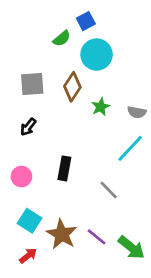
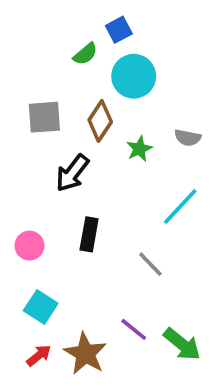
gray semicircle: (137, 112) -> (188, 138), moved
black arrow: (28, 127) -> (72, 173), moved, size x1.5
brown star: (62, 234) -> (85, 354), moved

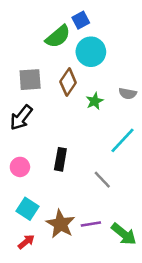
green semicircle: (85, 54) -> (58, 37), size x1.5
black arrow: (72, 173) -> (21, 118), moved
purple line: (134, 329) -> (91, 224), turned -48
brown star: (85, 354) -> (60, 224), moved

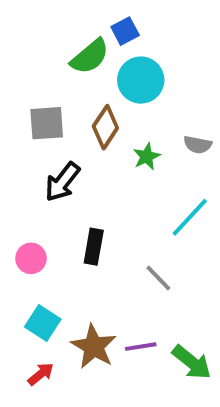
black arrow: (21, 118) -> (62, 182), moved

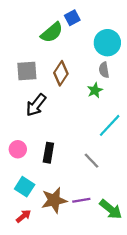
cyan circle: (141, 80) -> (107, 43), moved
gray semicircle: (198, 145) -> (104, 70), moved, turned 70
green star: (147, 156) -> (95, 90), moved
black rectangle: (94, 247) -> (48, 153), moved
brown star: (94, 347) -> (54, 200), turned 30

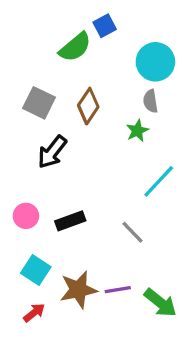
gray square: (27, 71) -> (39, 103), turned 30
black rectangle: (48, 153) -> (70, 221), turned 60

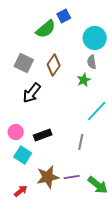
gray line: (132, 232) -> (81, 142), turned 56
cyan square: (36, 270) -> (23, 155), moved

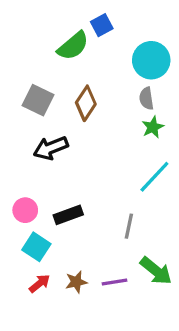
green star: (84, 80) -> (153, 127), moved
black arrow: (32, 93) -> (51, 148), turned 30
brown star: (48, 177) -> (76, 282), size x0.6
green arrow: (98, 185) -> (156, 271), moved
red arrow: (21, 191) -> (40, 284), moved

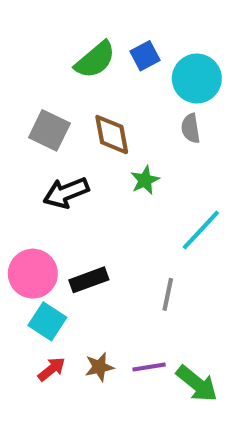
blue square: (102, 25) -> (145, 56), moved
brown diamond: (86, 103) -> (112, 135), turned -44
green star: (153, 127) -> (145, 180), moved
pink circle: (25, 210) -> (33, 274), size x1.5
green arrow: (156, 271) -> (197, 384), moved

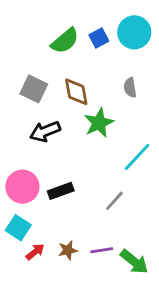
cyan circle: (197, 78) -> (134, 32), moved
green star: (145, 180) -> (99, 123), size x1.5
gray line: (168, 294) -> (114, 201), turned 30
cyan square: (47, 321) -> (18, 228), moved

